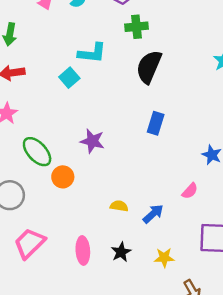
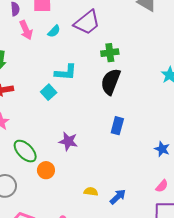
green cross: (136, 27) -> (110, 53), moved
pink semicircle: (190, 191) -> (162, 186), moved

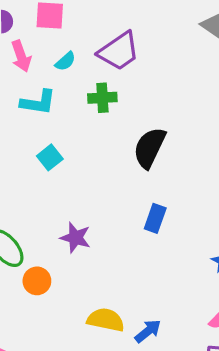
green cross: (110, 53) -> (102, 98), moved
cyan L-shape: (66, 72) -> (38, 102), moved
yellow semicircle: (91, 191) -> (106, 320), size x1.6

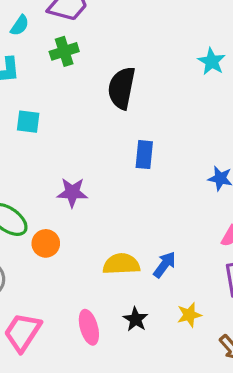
cyan square: (50, 157) -> (28, 122), turned -30

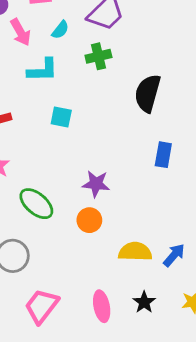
orange circle: (46, 243) -> (89, 220), moved

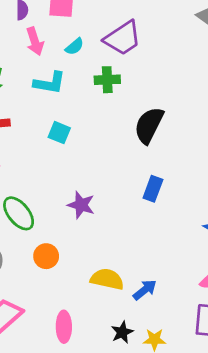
orange circle: (89, 220) -> (46, 256), moved
black star: (144, 302) -> (122, 332), moved

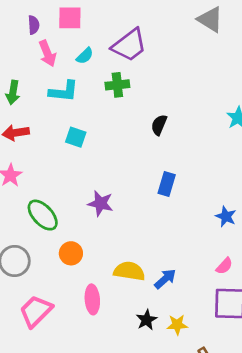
black semicircle: (149, 125) -> (159, 125), size x0.6
pink ellipse: (64, 327) -> (92, 299), moved

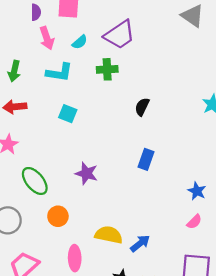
pink semicircle: (224, 266) -> (194, 222), moved

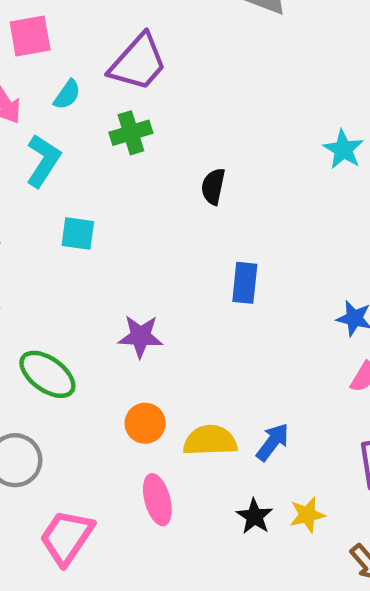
cyan L-shape: (59, 72) -> (43, 161), turned -52
orange circle: (58, 216) -> (145, 423), moved

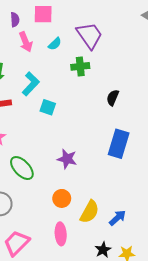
purple trapezoid: (138, 62) -> (89, 35), turned -88
cyan L-shape: (43, 161) -> (31, 84), moved
blue rectangle: (245, 283) -> (119, 144), size x1.5
yellow semicircle: (210, 440) -> (89, 212), turned 110

